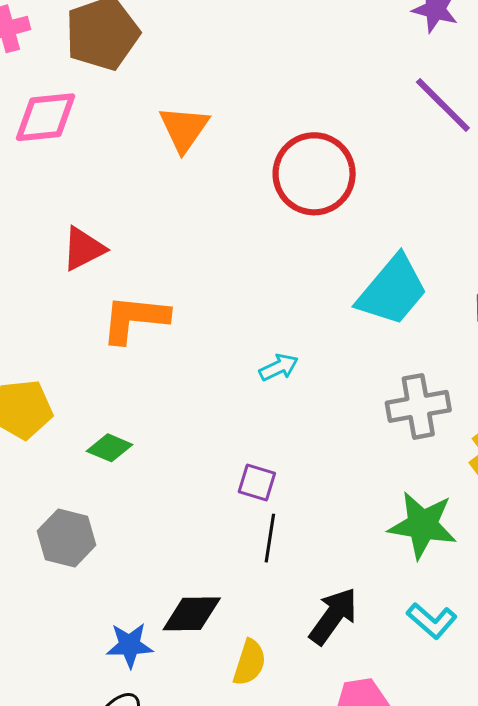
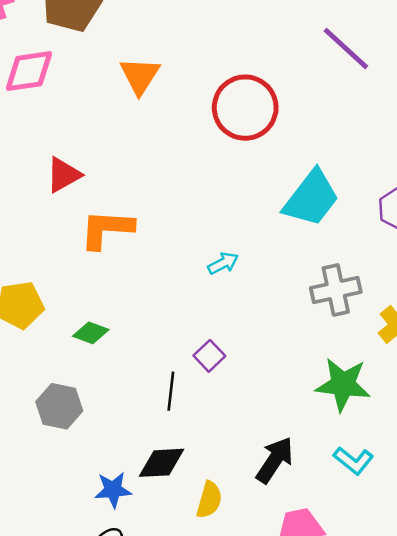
purple square: (257, 482) -> (209, 356), turned 32
black line: (270, 538) -> (171, 391), moved

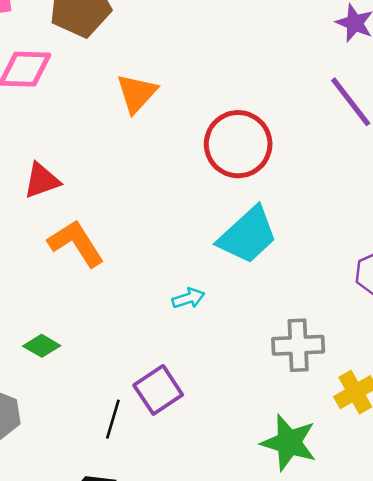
cyan trapezoid: (311, 198) -> (248, 235), moved
orange L-shape: (107, 229) -> (76, 243), turned 44
purple square: (209, 356) -> (158, 390), size x1.5

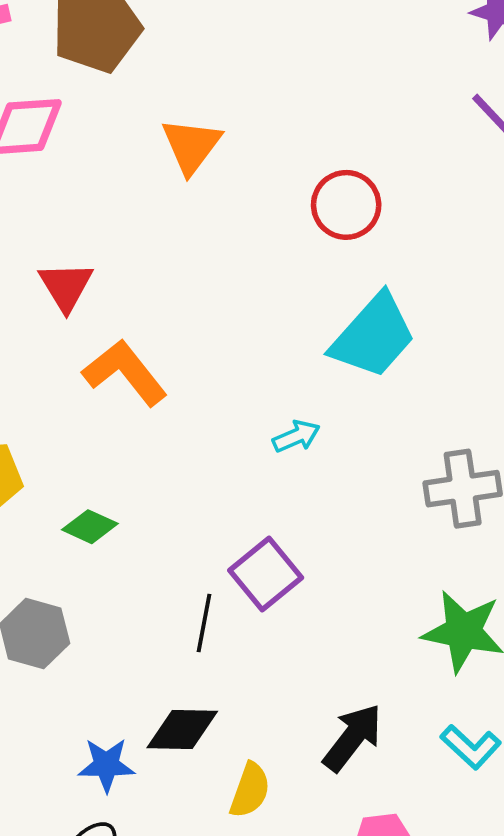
red circle: (238, 144) -> (346, 205), size x0.7
red triangle: (42, 181) -> (66, 286), turned -36

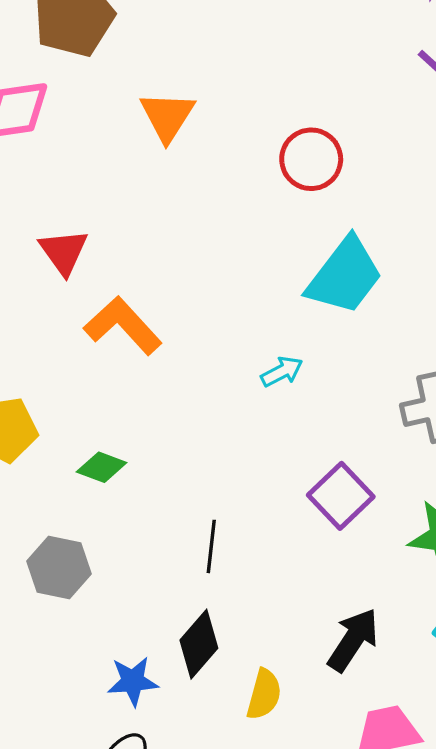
purple square: (266, 574) -> (341, 496), moved
black diamond: (182, 730) -> (199, 644), turned -46

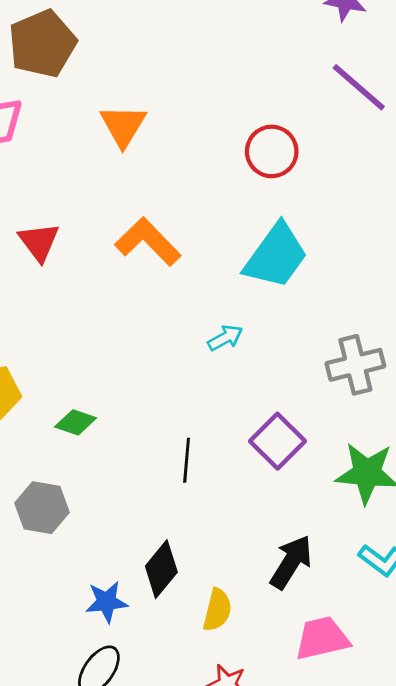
red circle: (311, 159) -> (272, 151), moved
orange L-shape: (123, 326) -> (148, 242), moved
black line: (211, 546) -> (187, 460), moved

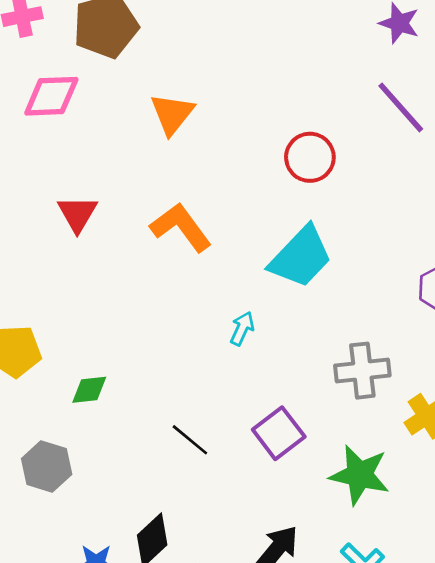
cyan arrow: (225, 338) -> (242, 328), turned -44
green diamond: (76, 422) -> (89, 390), turned -33
black line: (187, 460) -> (190, 440), turned -63

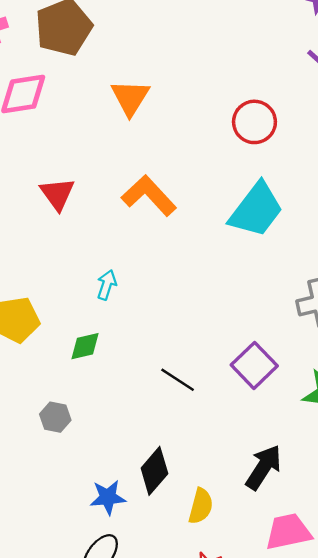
cyan arrow: (242, 328) -> (107, 285), moved
gray hexagon: (47, 467) -> (55, 417), size x0.7

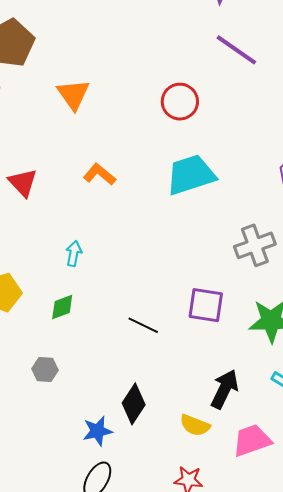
orange L-shape: (149, 196) -> (99, 174), size x0.7
cyan trapezoid: (256, 210) -> (191, 175), turned -138
purple square: (254, 365) -> (206, 305), turned -30
yellow semicircle: (201, 506) -> (195, 425), moved, turned 104

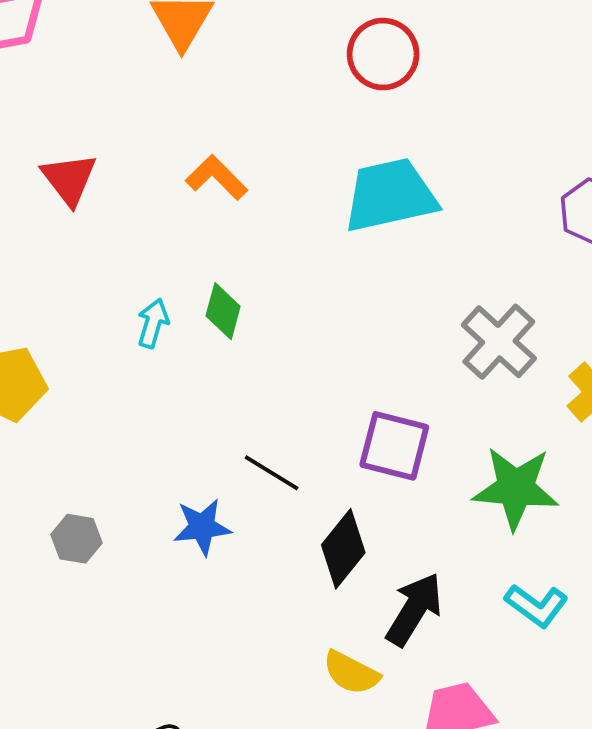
gray cross: (255, 245) -> (499, 342), turned -33
green diamond: (62, 307) -> (223, 311), moved, turned -60
black diamond: (134, 404) -> (343, 549), moved
blue star: (97, 431) -> (202, 527), moved

